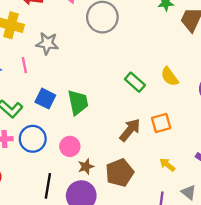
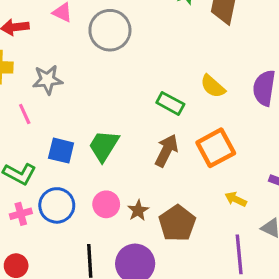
green trapezoid: (78, 102) -> (104, 146), turned -124
orange square: (161, 123) -> (216, 148), size x1.4
brown arrow: (130, 130) -> (166, 150), moved
brown star: (86, 167) -> (138, 210), moved

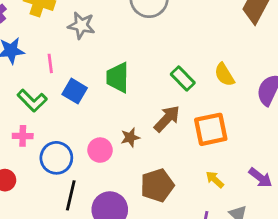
pink line: (25, 114) -> (50, 63), moved
green trapezoid: (104, 146) -> (118, 78), moved, turned -48
blue circle: (57, 205) -> (56, 158), moved
brown star: (138, 210) -> (130, 137), moved

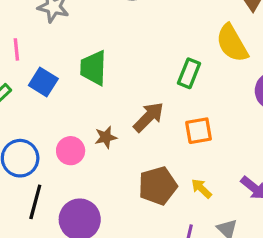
yellow semicircle: (224, 75) -> (232, 43), moved, size x1.4
green rectangle: (183, 78) -> (189, 73), moved, turned 65
orange square: (211, 129) -> (199, 131), size x0.7
brown pentagon: (157, 185) -> (158, 186), moved

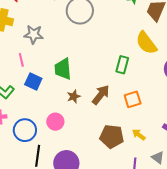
pink line: (16, 49) -> (21, 60), moved
brown star: (106, 137) -> (74, 96), moved
brown pentagon: (158, 186) -> (112, 136), turned 30

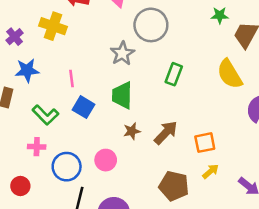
gray star: (34, 34) -> (122, 53), moved, turned 30
green rectangle: (122, 65) -> (174, 74), moved
yellow arrow: (139, 135) -> (210, 171), moved, turned 96

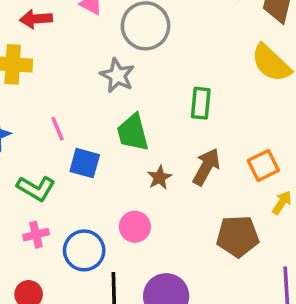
green rectangle: (174, 74) -> (201, 103), moved

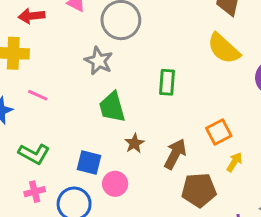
pink line: (58, 129) -> (38, 95), moved, turned -42
blue square: (85, 163) -> (89, 163), moved
brown arrow: (206, 167) -> (175, 154), moved

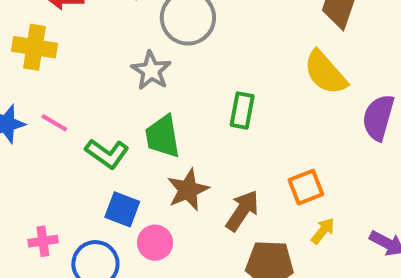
pink line: (38, 95) -> (54, 123), moved
brown star: (134, 143) -> (188, 190), size x1.5
green L-shape: (34, 154) -> (107, 154), moved

